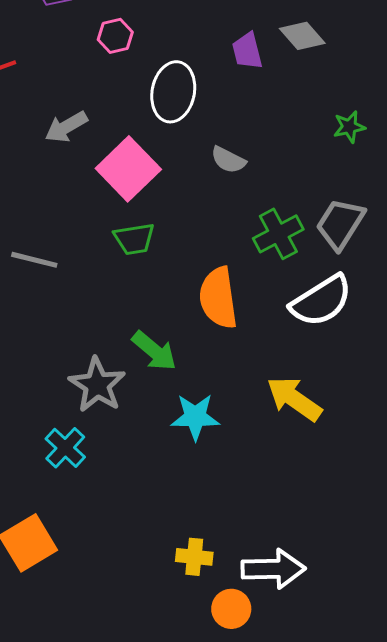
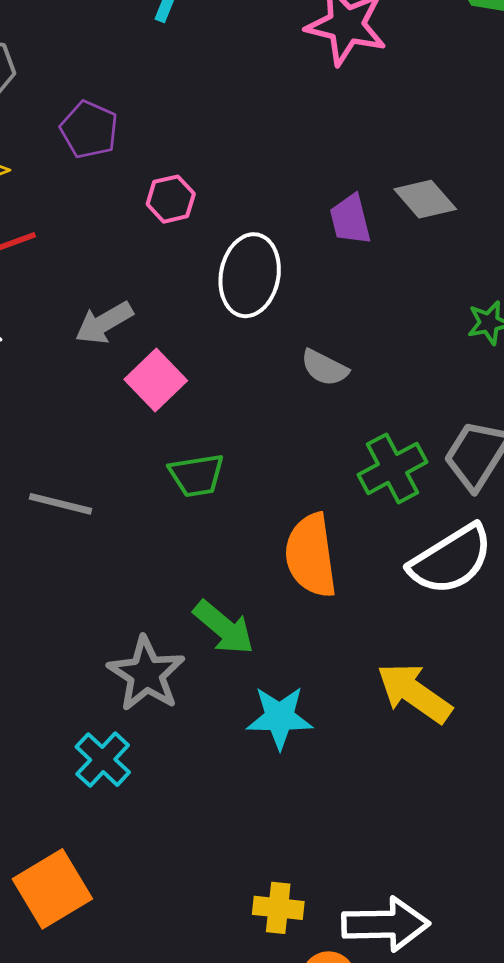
pink square: (128, 169) -> (156, 380), moved, size x0.7

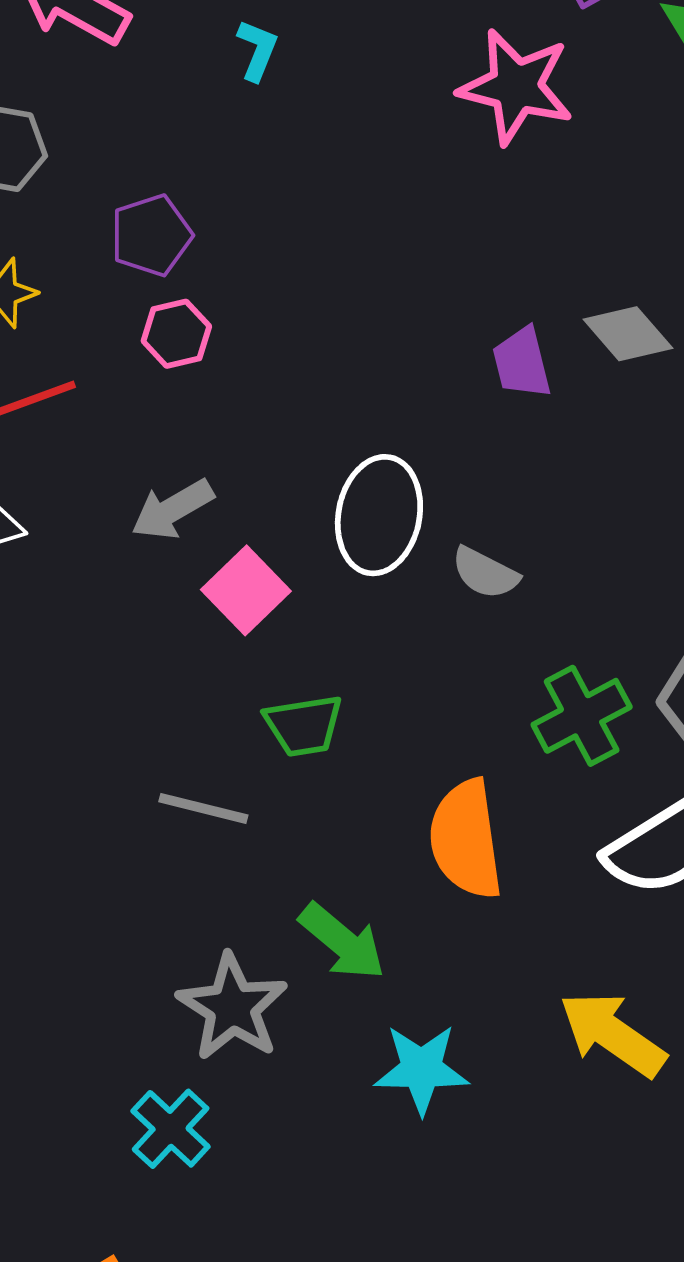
purple pentagon: (89, 130) -> (151, 235), turned 30
pink hexagon: (171, 199) -> (176, 334), moved
white ellipse: (250, 275) -> (379, 515), moved
gray line: (61, 504) -> (203, 808), moved

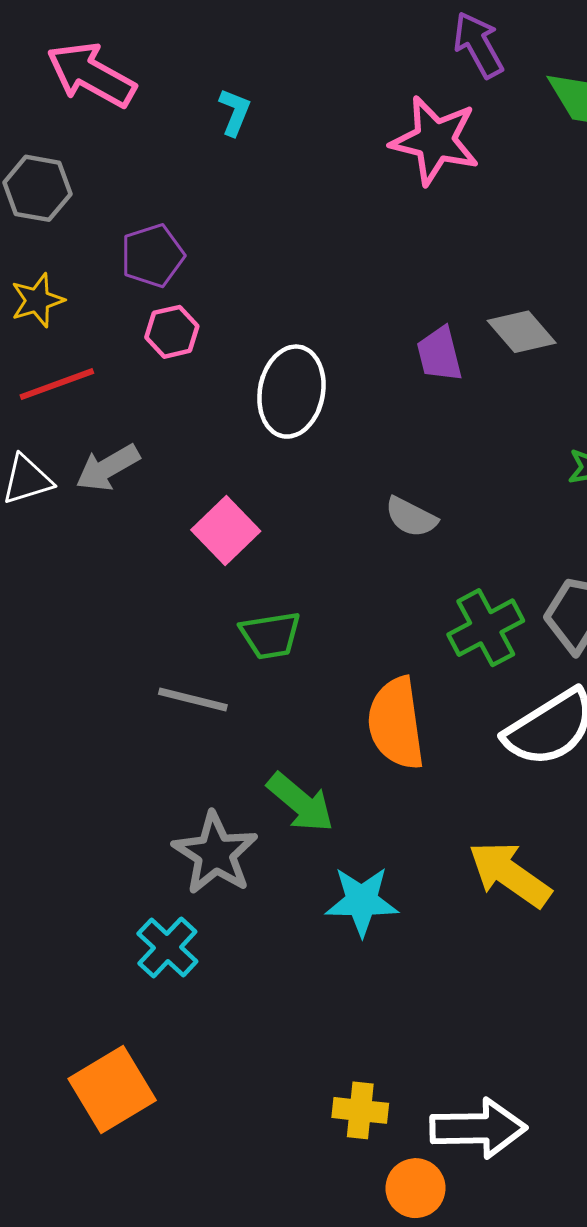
gray arrow: (172, 509) -> (108, 468), moved
white ellipse: (379, 515) -> (291, 392), moved

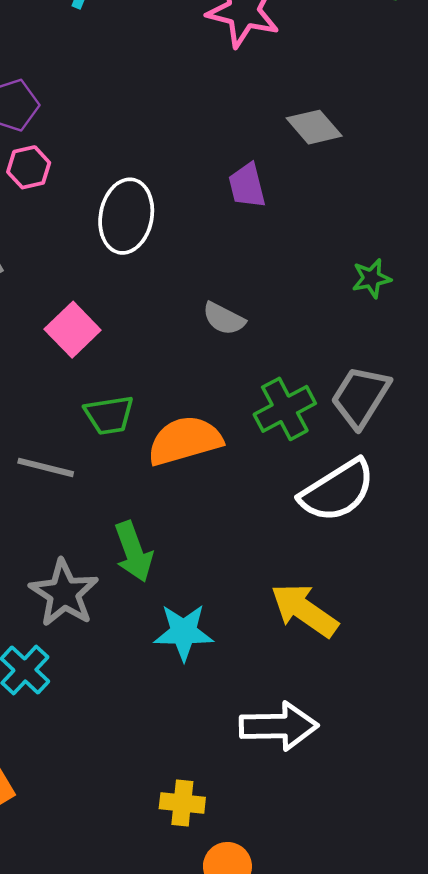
gray diamond: (522, 332) -> (314, 127), moved
orange semicircle: (396, 723) -> (185, 441), moved, turned 82
green arrow: (300, 803) -> (134, 552), turned 30
white arrow: (478, 1128) -> (279, 726), moved

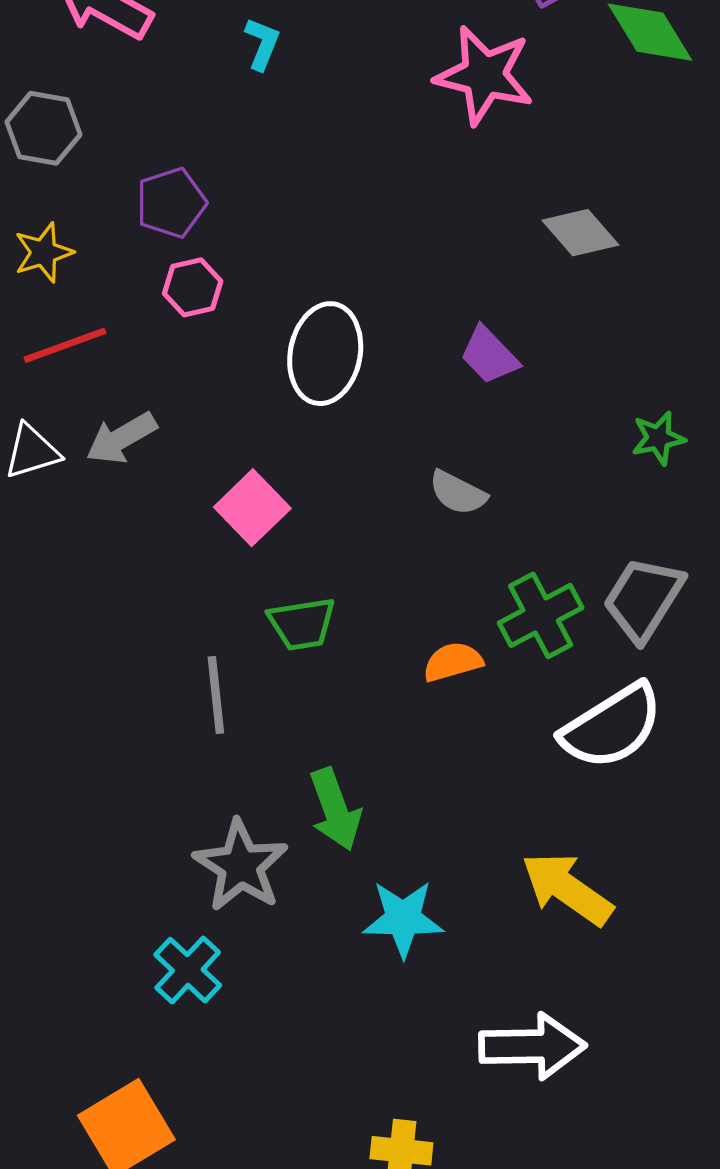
purple trapezoid: (247, 186) -> (489, 355), moved, turned -30
orange semicircle: (185, 441) -> (453, 662), moved, size x0.6
gray line: (46, 467) -> (216, 695), turned 70

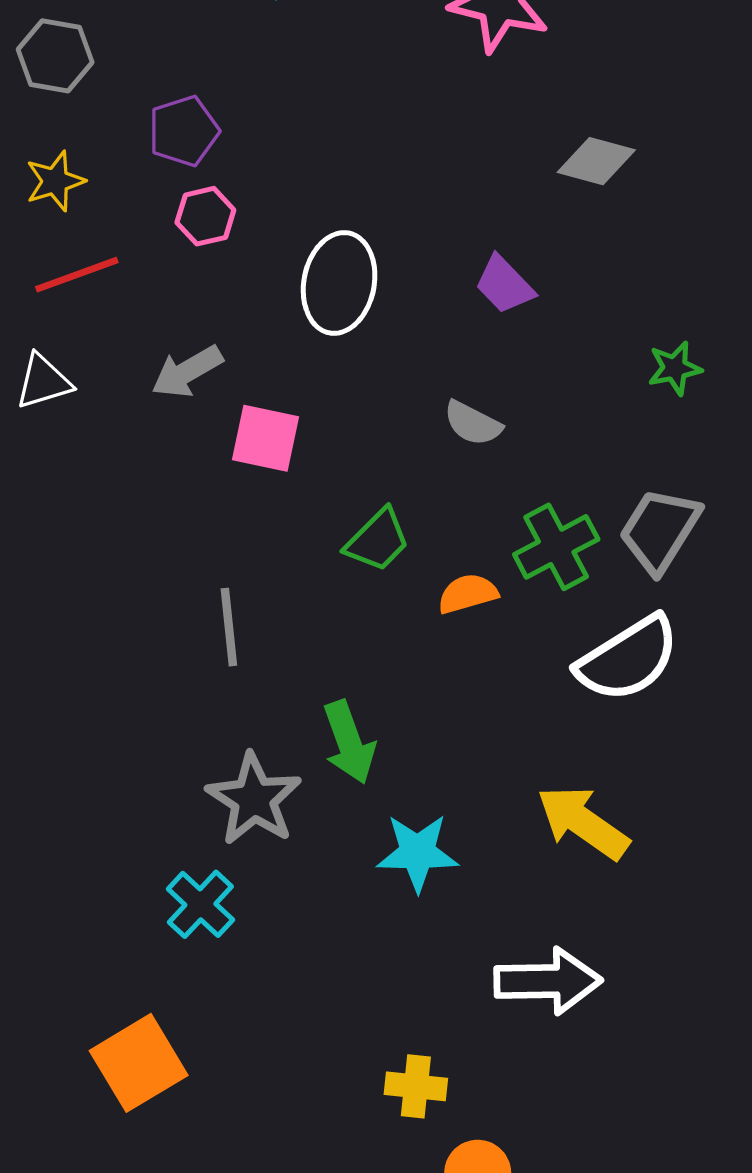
gray diamond: (580, 233) -> (596, 161), turned -34
gray arrow: (121, 438) -> (187, 372), moved
pink square: (252, 508) -> (266, 438), turned -34
green trapezoid: (302, 624) -> (377, 540), moved, turned -36

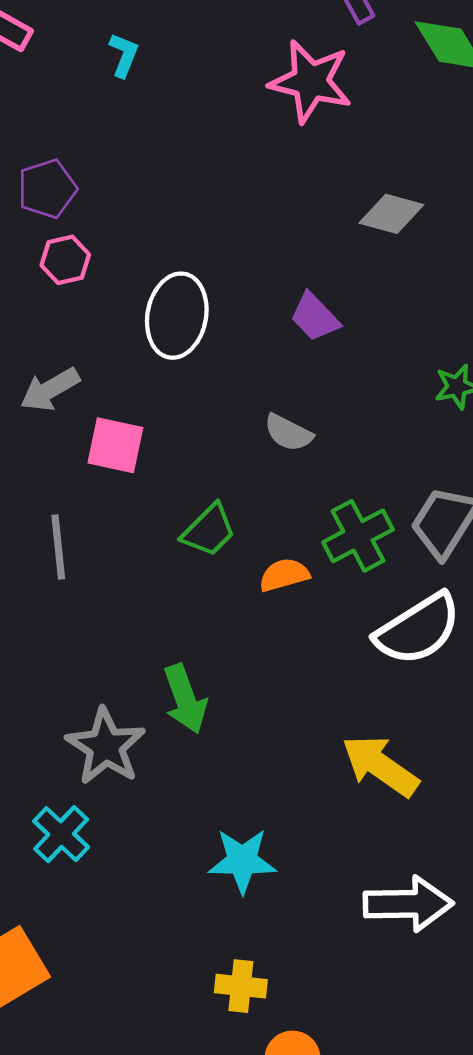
gray line: (229, 627) -> (58, 547), moved
cyan star: (418, 853) -> (242, 861), moved
white arrow: (548, 981) -> (408, 904), moved

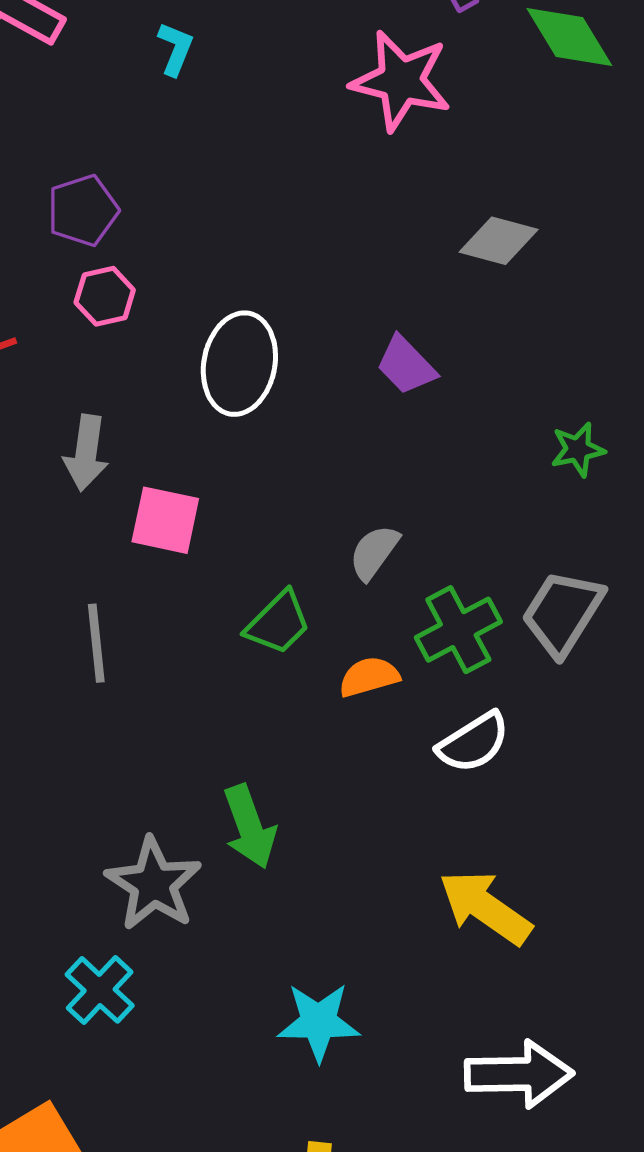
gray arrow: (50, 389) -> (86, 453), turned -52
gray semicircle: (288, 433) -> (374, 552), moved, turned 99
white semicircle: (418, 629) -> (473, 742), moved, size x0.7

